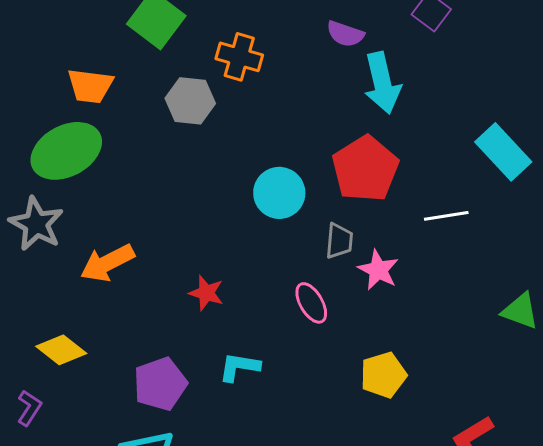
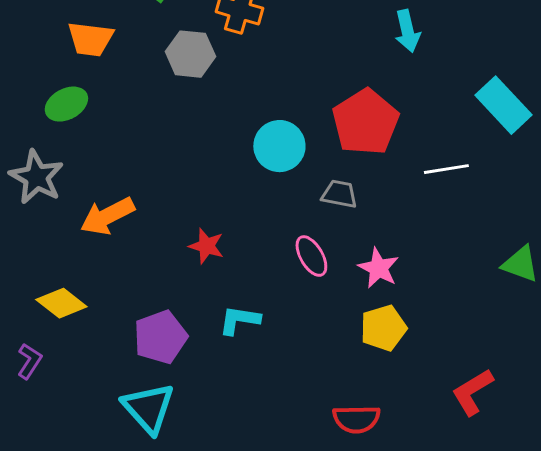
cyan arrow: (382, 83) -> (407, 31), moved, size x0.7
green ellipse: (66, 151) -> (66, 104), size x0.6
gray trapezoid: (339, 241) -> (339, 194), turned -84
pink star: (378, 270) -> (378, 268), moved

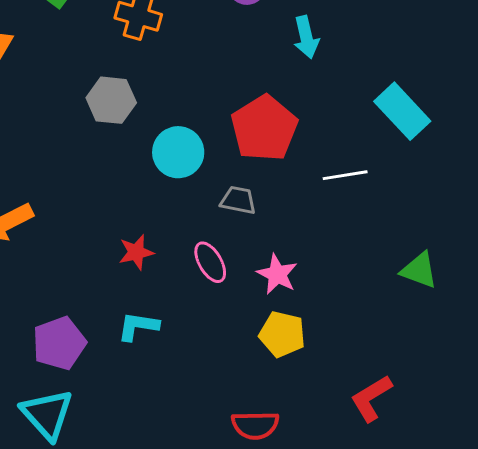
gray hexagon: (190, 54) -> (111, 100), moved
red star: (206, 246) -> (136, 252), moved, turned -30
yellow pentagon: (383, 328) -> (282, 334), turned 30

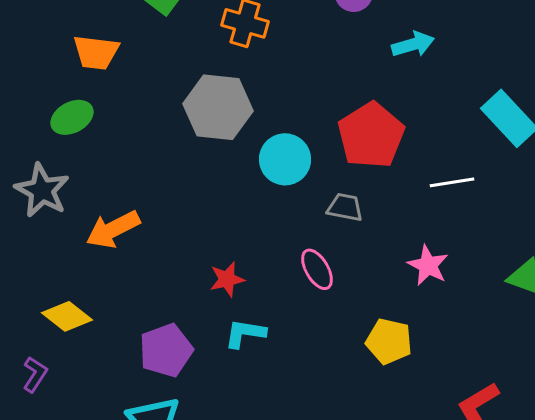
cyan arrow: (306, 37) -> (413, 44), turned -93
gray hexagon: (111, 100) -> (218, 107), size x1.4
red star: (136, 252) -> (227, 279), moved
pink star: (277, 274) -> (428, 265), moved

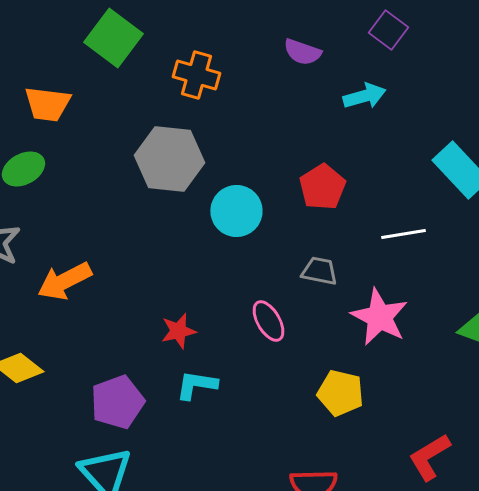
red pentagon: (371, 135) -> (322, 187), size x0.7
gray trapezoid: (345, 207) -> (319, 271), moved
pink star: (428, 265) -> (379, 317), size x1.4

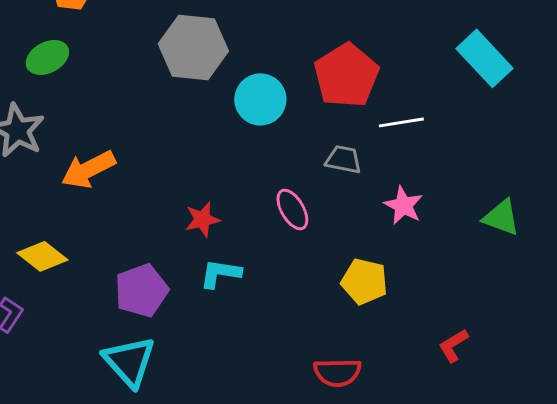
red pentagon: (322, 187) -> (346, 75), size x1.4
white line: (403, 234) -> (401, 122), moved
pink star: (379, 317) -> (403, 205), size x0.7
red L-shape: (429, 457) -> (453, 345), size x0.7

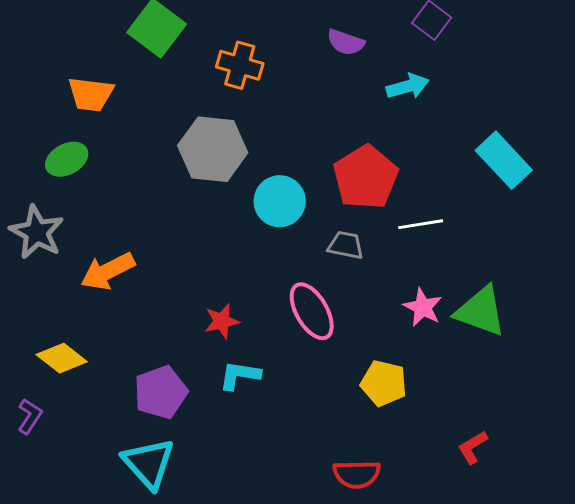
gray trapezoid: (343, 159) -> (346, 245), moved
pink ellipse: (292, 209) -> (312, 311), size x1.4
green triangle: (501, 217) -> (481, 311), moved, size x1.4

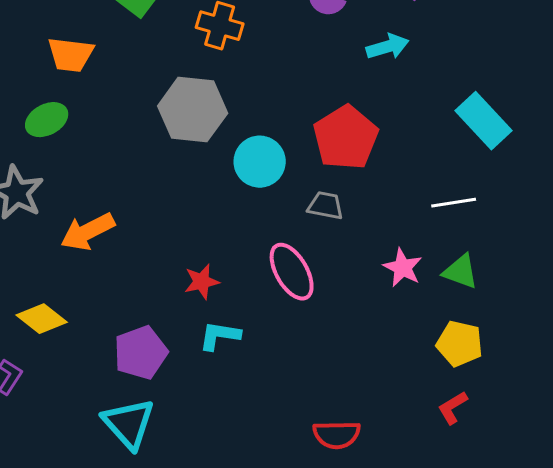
white line: (421, 224) -> (454, 203), moved
green triangle: (481, 311) -> (461, 272), size x0.7
yellow pentagon: (384, 383) -> (460, 344), moved

